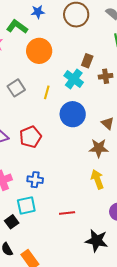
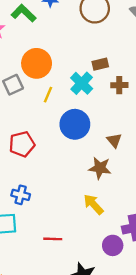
orange circle: (39, 51) -> (37, 63), moved
brown rectangle: (87, 61) -> (100, 64), turned 48
yellow arrow: (97, 179) -> (93, 204), turned -30

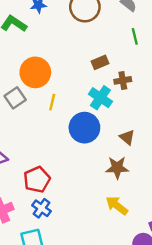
cyan cross: (82, 83) -> (100, 98), moved
red pentagon: (22, 144) -> (37, 180), moved
blue cross: (21, 195) -> (41, 208), turned 30

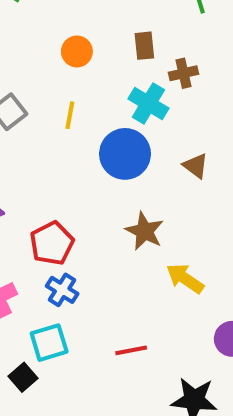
brown rectangle: (100, 62) -> (144, 46), turned -70
orange circle: (35, 72) -> (77, 51), moved, size x0.6
brown star: (117, 168) -> (145, 231), moved, turned 30

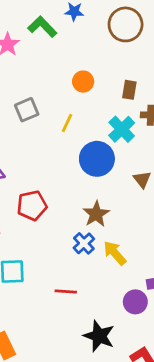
blue cross: (62, 290) -> (84, 243), moved

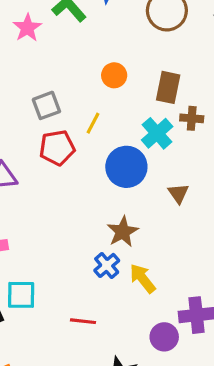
brown rectangle: (129, 90) -> (168, 87), size x1.4
red pentagon: (32, 206) -> (57, 148), moved

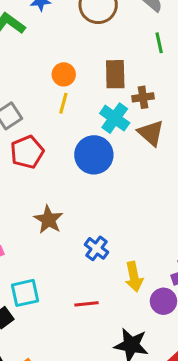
yellow line: (93, 123) -> (63, 103), moved
brown triangle: (178, 193) -> (151, 133), moved, size x1.4
brown star: (123, 232) -> (48, 220), moved
yellow arrow: (143, 278) -> (134, 277), moved, turned -140

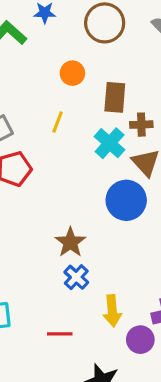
orange circle: (64, 74) -> (72, 73), moved
blue circle: (94, 155) -> (126, 200), moved
brown star: (48, 220) -> (70, 242), moved

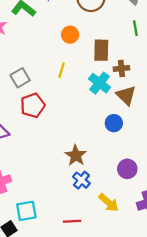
blue circle: (126, 200) -> (114, 123), size x0.6
yellow arrow: (112, 311) -> (109, 203), turned -40
purple circle: (140, 340) -> (127, 169), moved

